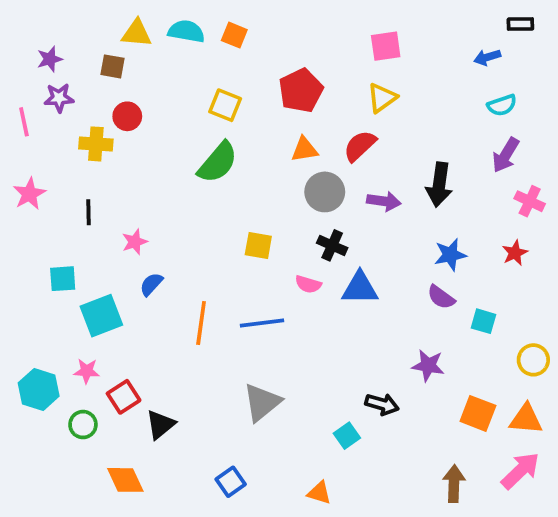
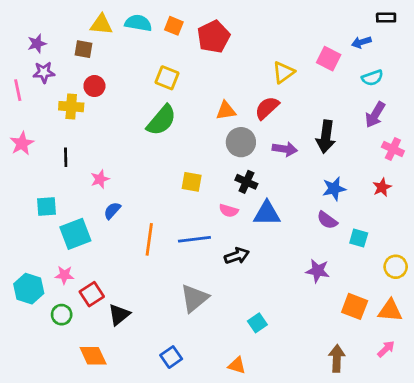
pink square: (386, 46) -> (329, 59), moved, turned 35
red pentagon: (301, 90) -> (214, 37), moved
black arrow: (382, 404) -> (237, 256), moved, turned -35
pink arrow: (520, 471) -> (386, 349), size x0.6

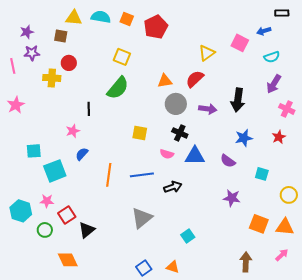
black line: (66, 157) -> (89, 109), moved
purple semicircle: (327, 220) -> (228, 161), moved
blue square: (171, 357) -> (144, 268), moved

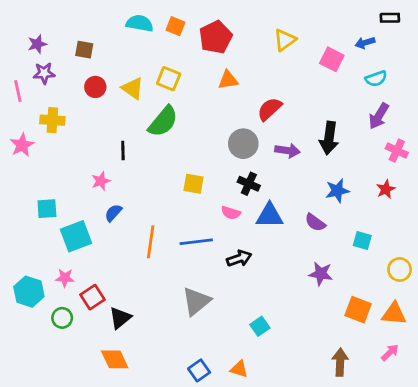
yellow triangle: (74, 18) -> (133, 88), moved, turned 30
yellow triangle: (207, 53) -> (285, 40), moved
yellow cross: (52, 78) -> (52, 120), moved
orange triangle: (165, 81) -> (228, 80), moved
orange diamond: (68, 260) -> (115, 359), moved

